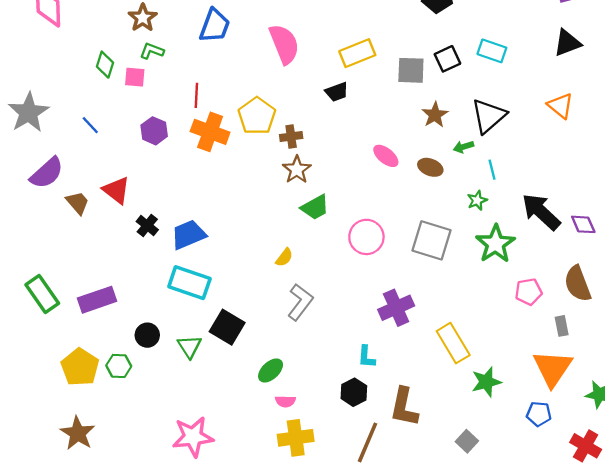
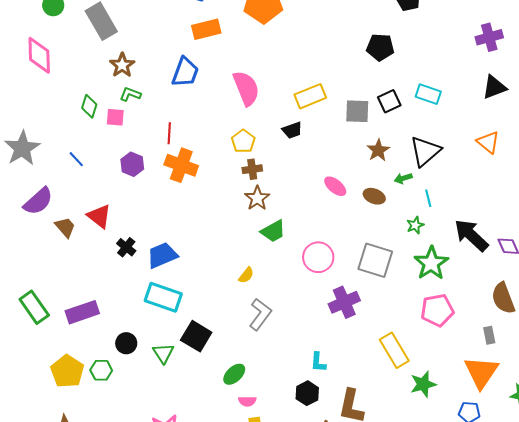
yellow pentagon: (257, 116) -> (243, 141), moved, size x0.7
pink pentagon: (529, 292) -> (437, 310), moved, size x1.4
purple cross: (396, 308) -> (344, 302), moved

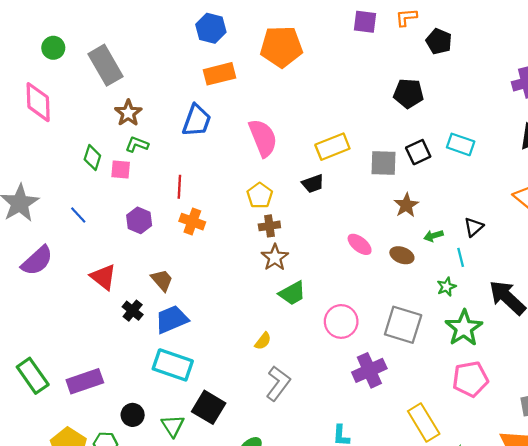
black triangle: (425, 151) -> (474, 227), moved, size x0.6
orange cross: (181, 165) -> (192, 222), size x0.7
brown trapezoid: (65, 227) -> (162, 280), moved

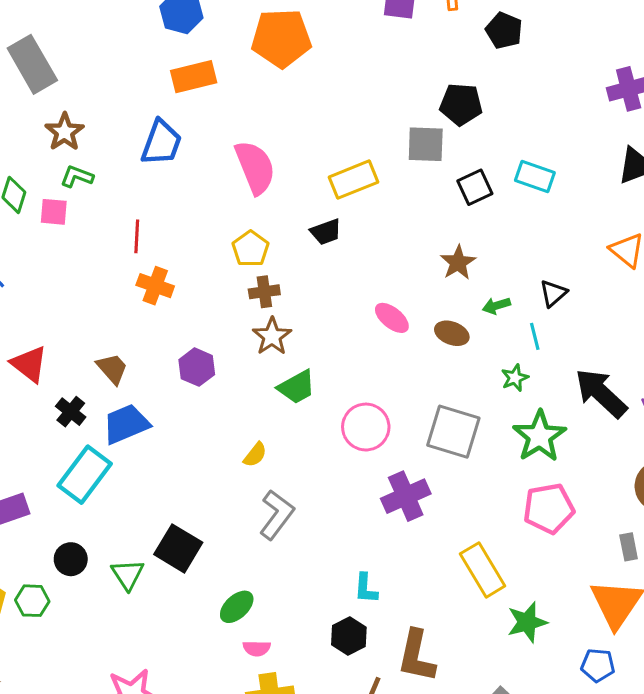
gray square: (383, 163) -> (426, 144), moved
purple hexagon: (139, 220) -> (197, 367), moved
cyan rectangle: (173, 365) -> (85, 475), moved, turned -72

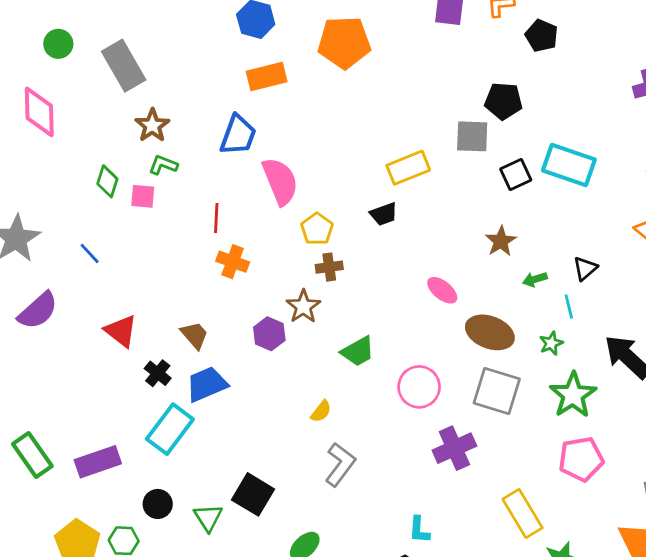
pink semicircle: (255, 167) -> (280, 181), moved
cyan rectangle: (535, 177) -> (569, 165), size x1.5
brown ellipse: (452, 333) -> (490, 332), moved, size x1.6
brown star: (272, 336) -> (303, 307), moved

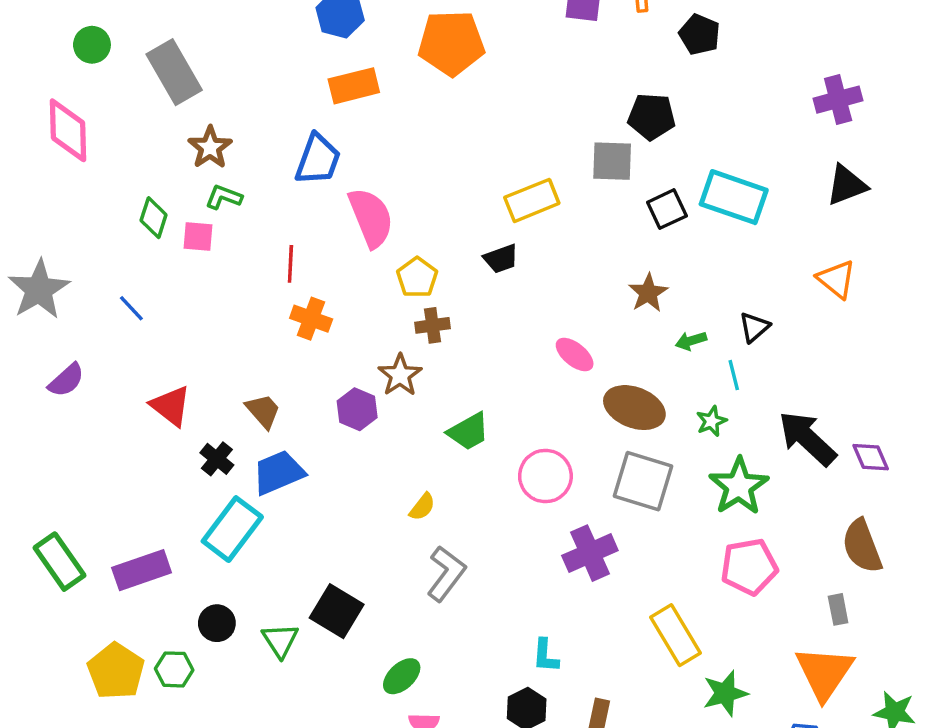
purple semicircle: (38, 311) -> (66, 380), size x0.7

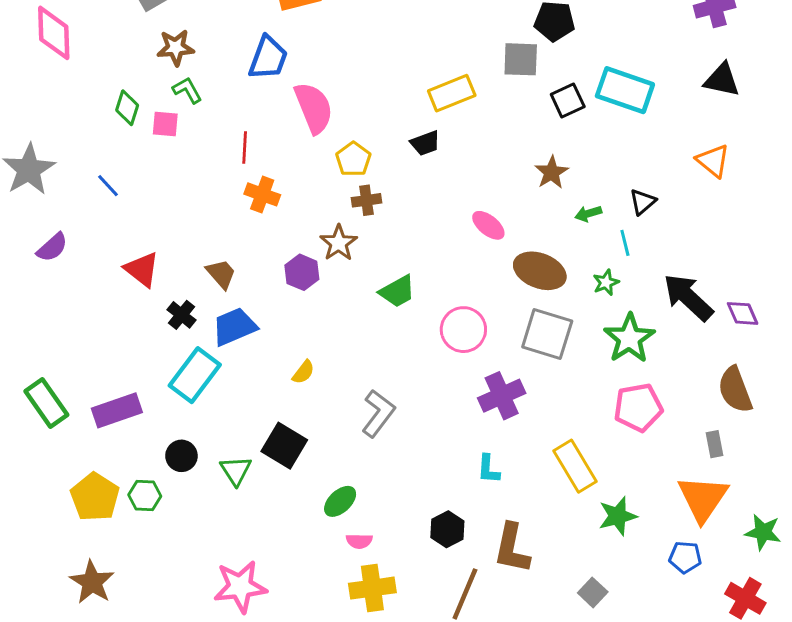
brown star: (210, 147) -> (176, 48), turned 30
black triangle: (847, 185) -> (722, 80), turned 33
green L-shape: (224, 197) -> (187, 90), turned 40
yellow semicircle: (422, 507) -> (303, 372), moved
cyan L-shape: (545, 656) -> (488, 469), moved

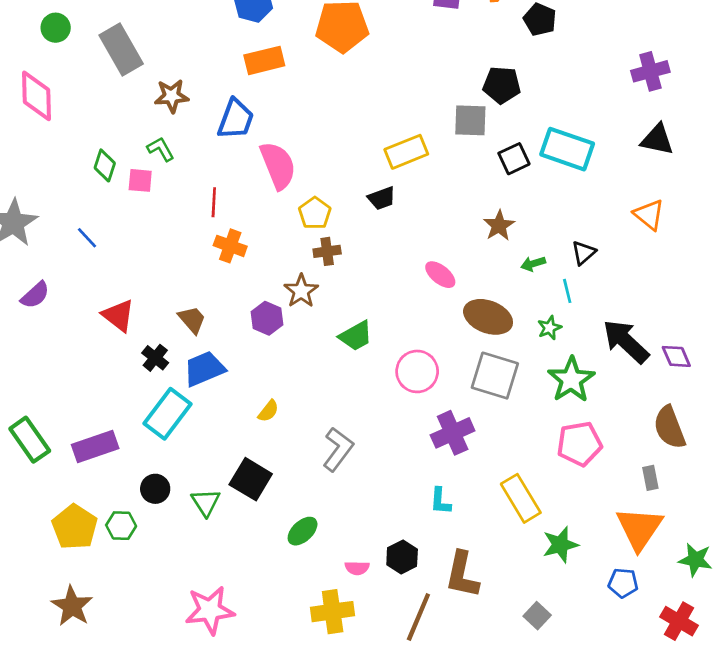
brown star: (176, 48) -> (172, 96), moved
pink semicircle: (359, 541) -> (357, 568), moved

